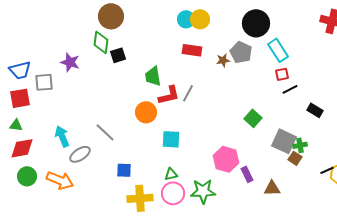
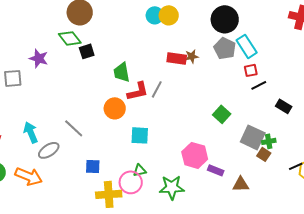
green diamond: (101, 42) -> (70, 38), turned -45
red rectangle: (192, 50) -> (177, 58), moved
gray pentagon: (241, 52) -> (225, 48), moved
purple rectangle: (247, 174) -> (216, 170), turned -42
pink circle: (173, 193) -> (131, 182), moved

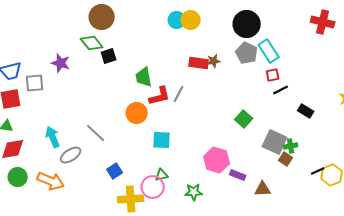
blue square: (93, 166) -> (115, 171), turned -35
green star: (172, 187) -> (194, 192), size x0.7

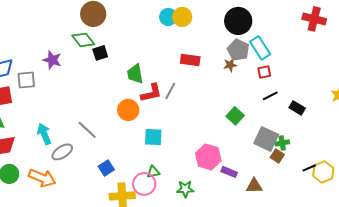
brown star: (214, 61) -> (230, 65), moved
black line: (281, 90) -> (270, 96), moved

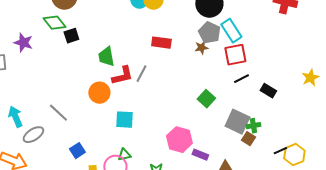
red square: (264, 72) -> (235, 55), size x1.6

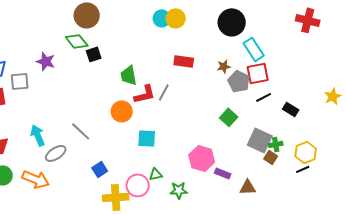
gray pentagon: (209, 33) -> (239, 81), moved
green triangle: (124, 155) -> (156, 174), moved
yellow hexagon: (294, 155) -> (306, 152), moved

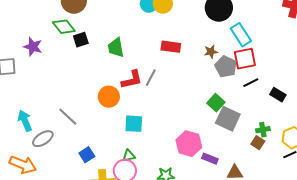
green trapezoid: (129, 75) -> (116, 48), moved
gray square: (260, 140) -> (228, 119), moved
green triangle: (156, 174) -> (129, 156), moved

